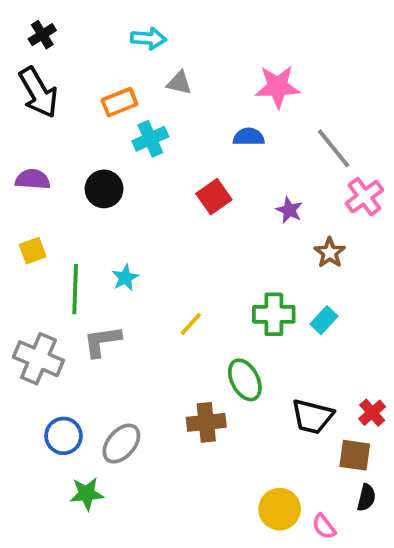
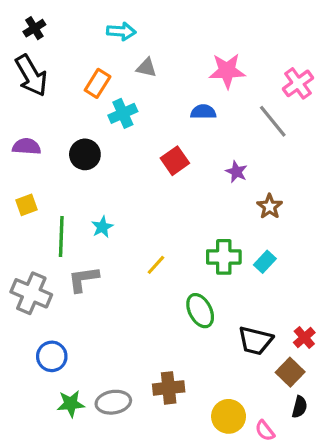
orange rectangle: (119, 102) -> (98, 83), turned -36
pink cross: (364, 197) -> (298, 83), moved
brown cross: (206, 422) -> (169, 388), moved
gray ellipse: (121, 444) -> (113, 402), moved, turned 40
brown square: (355, 455) -> (290, 372), turned 36

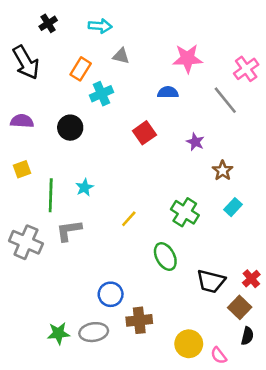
black cross: (34, 28) -> (48, 23), moved
green cross: (224, 257) -> (185, 212), turned 32
cyan rectangle: (265, 262) -> (233, 207), moved
blue circle: (52, 356) -> (111, 294), moved

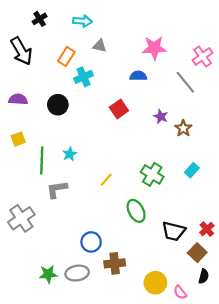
brown star: (223, 171) -> (183, 128), moved
gray cross: (26, 242) -> (21, 218), moved, turned 32

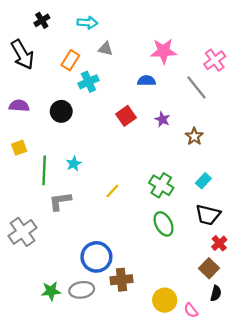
purple star: (161, 117) -> (162, 119), moved
green ellipse: (136, 211) -> (164, 224), moved
black trapezoid: (174, 231) -> (208, 215), moved
blue circle: (91, 242) -> (96, 257), size x1.4

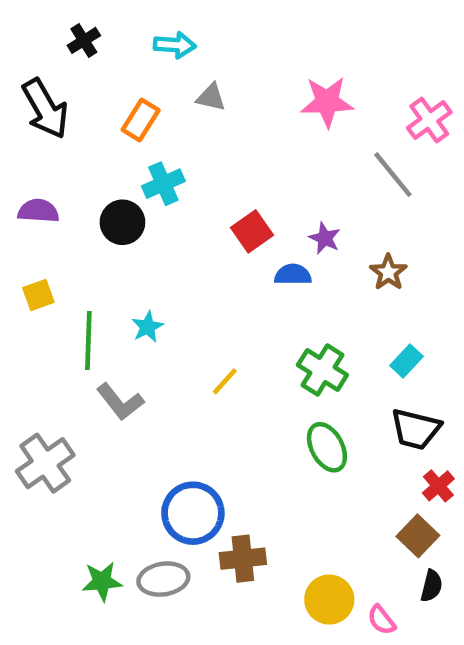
blue semicircle: (146, 81) -> (293, 275), moved
cyan cross: (88, 82) -> (163, 184), moved
gray L-shape: (60, 201) -> (120, 402), turned -120

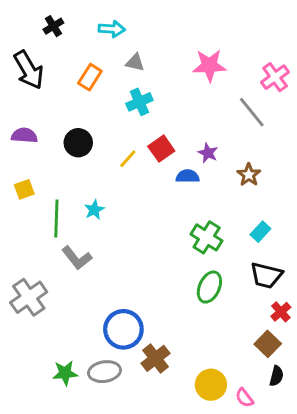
cyan cross: (163, 184) -> (139, 102), moved
yellow line: (225, 381) -> (128, 159), moved
green ellipse: (327, 447) -> (209, 287), turned 52
brown cross: (243, 559) -> (155, 358), turned -32

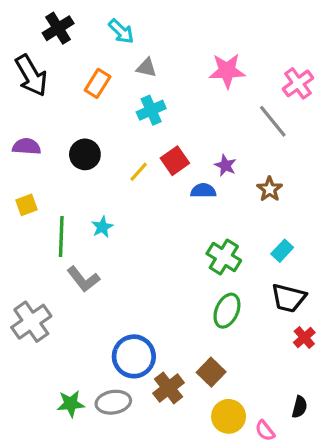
black cross: (53, 26) -> (58, 28), size x1.4
cyan arrow: (112, 29) -> (121, 31), turned 40
brown square: (268, 344) -> (211, 372), moved

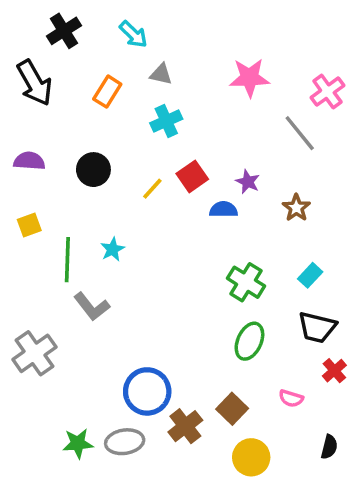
pink semicircle: (265, 431) -> (291, 398), moved, turned -35

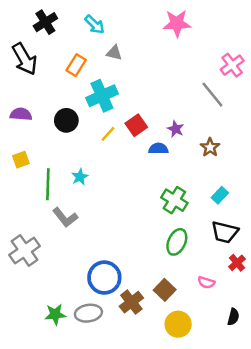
pink star: (249, 78) -> (177, 23), moved
cyan cross: (166, 121) -> (102, 96), moved, size x1.4

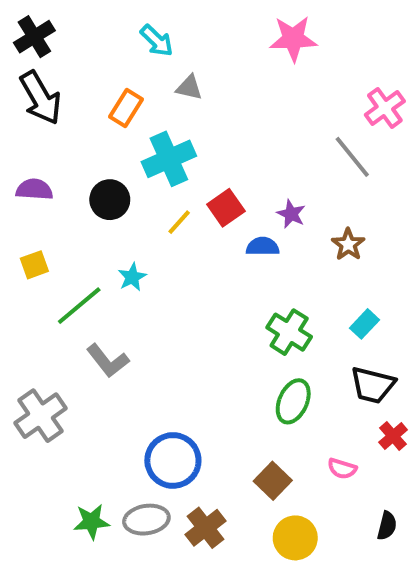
black cross: (45, 22) -> (34, 37), moved
cyan star: (80, 177) -> (132, 277), moved
green line: (48, 184) -> (79, 306), turned 48
brown cross: (131, 302) -> (206, 528), moved

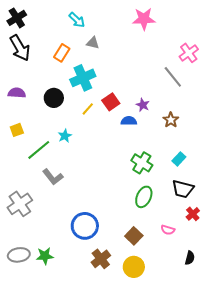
gray ellipse: (146, 520) -> (19, 255), moved
yellow circle: (295, 538) -> (134, 267), moved

